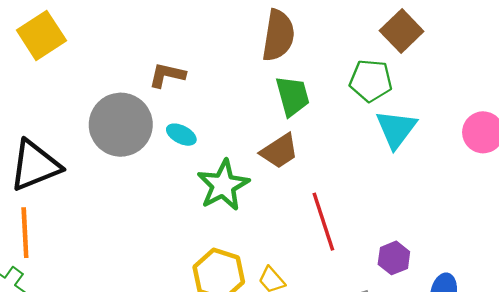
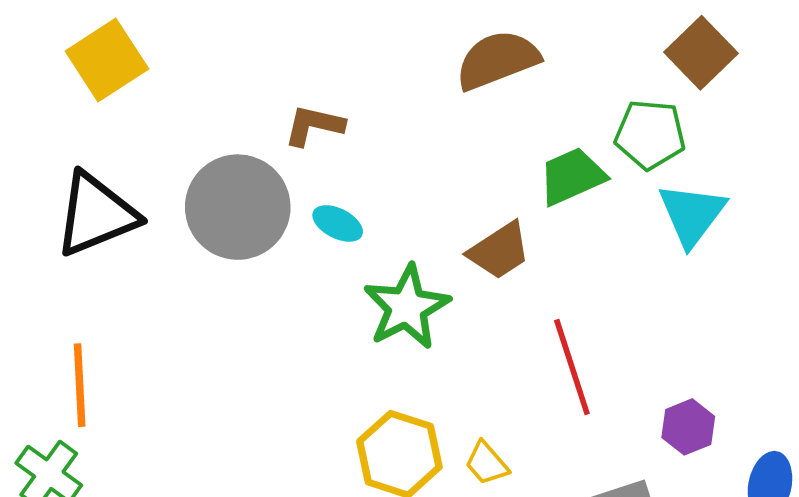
brown semicircle: (278, 35) -> (497, 60), turned -120
green trapezoid: (293, 96) -> (572, 176), moved, turned -99
black triangle: (35, 165) -> (96, 214), moved

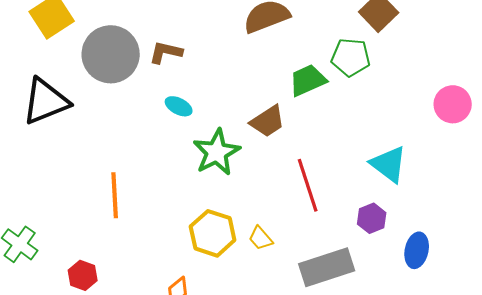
gray circle: (238, 207) -> (111, 54), moved
cyan triangle: (692, 214) -> (389, 164), moved, turned -30
orange line: (80, 385) -> (115, 195), moved

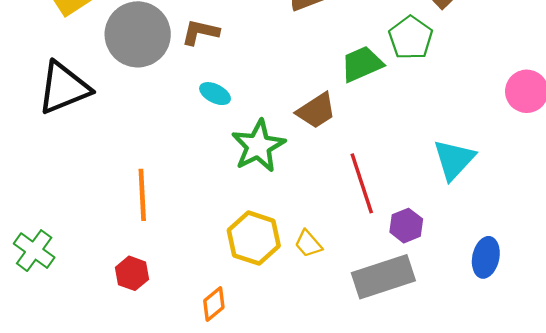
green pentagon: (351, 57) -> (411, 38), turned 30
cyan triangle: (389, 164) -> (454, 160), turned 36
purple hexagon: (372, 218) -> (406, 226), moved
red hexagon: (83, 275) -> (132, 273), moved

